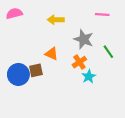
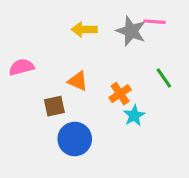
pink semicircle: (14, 13) -> (22, 67), moved
gray star: (84, 39) -> (131, 31), moved
blue circle: (18, 74) -> (75, 139), moved

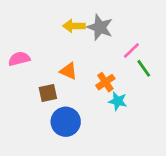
pink line: (154, 22) -> (131, 51), moved, turned -48
gray star: (131, 31) -> (100, 27), moved
cyan star: (134, 116) -> (118, 101), turned -30

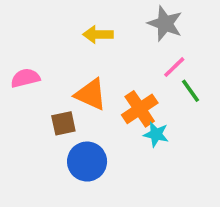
gray star: (100, 27) -> (165, 24), moved
orange triangle: (68, 71) -> (91, 94), size x1.4
orange cross: (105, 82) -> (140, 109), size x1.4

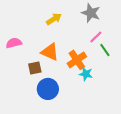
yellow arrow: (98, 34) -> (54, 19), turned 147

